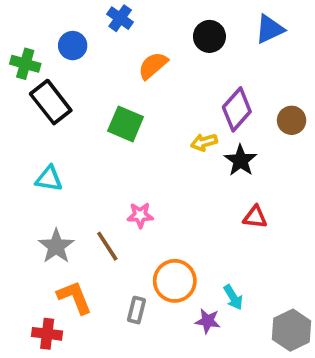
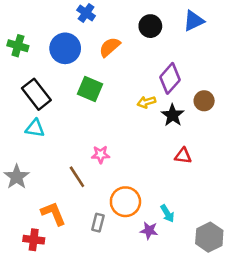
blue circle: (73, 46) -> (65, 48), moved, size x1.5
black rectangle: (51, 102) -> (36, 94), moved
brown circle: (292, 120) -> (204, 101), moved
gray star: (56, 246) -> (17, 177), moved

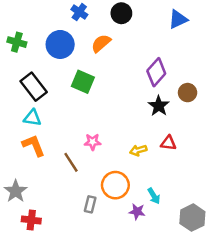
black circle: (150, 26) -> (121, 13), moved
yellow arrow: (146, 102) -> (138, 150), moved
gray star: (17, 177) -> (16, 191), moved
orange L-shape: (53, 213) -> (34, 145), moved

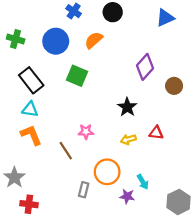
black star: (159, 106) -> (127, 107), moved

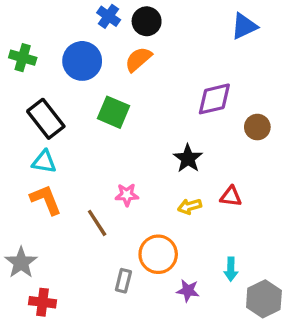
black circle: (113, 12) -> (147, 21), moved
purple diamond: (145, 67) -> (214, 99), turned 35
cyan arrow: (143, 182) -> (231, 269), moved, turned 32

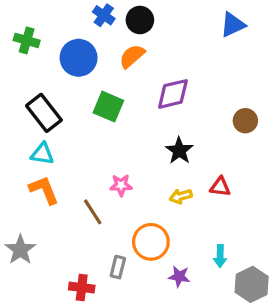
green cross: (23, 58) -> (27, 40), moved
purple diamond: (214, 99) -> (173, 94), moved
red cross: (42, 302) -> (82, 288), moved

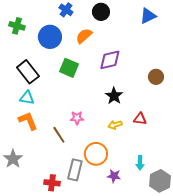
black circle: (140, 20) -> (101, 12), moved
gray rectangle: (118, 267) -> (75, 170), size x1.5

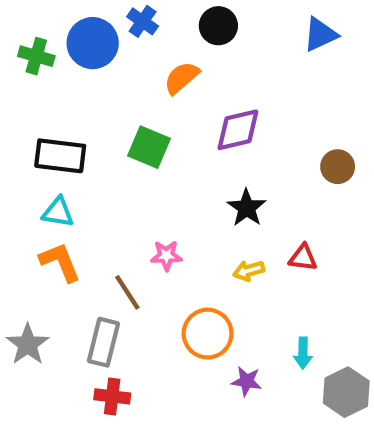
blue circle: (50, 37) -> (93, 43), moved
black rectangle: (28, 72) -> (60, 156), turned -45
gray rectangle: (75, 170) -> (104, 342), moved

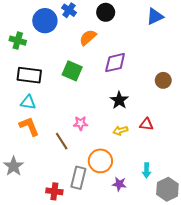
green cross: (36, 56) -> (18, 41), moved
gray rectangle: (104, 342) -> (78, 178), moved

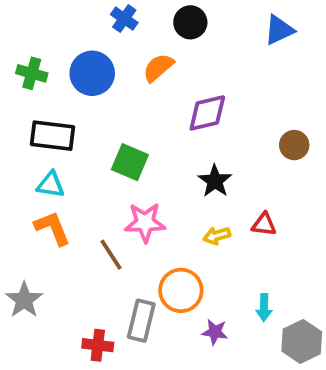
blue circle: (45, 21) -> (92, 73), moved
green square: (72, 71) -> (130, 162), moved
pink star: (81, 123) -> (145, 222), size x1.5

